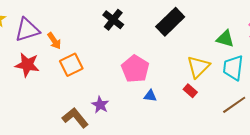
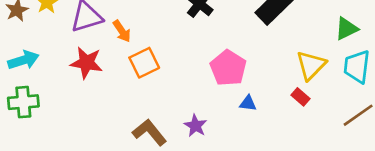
green triangle: (225, 39) -> (346, 29), turned -42
purple star: (100, 105) -> (195, 126), moved

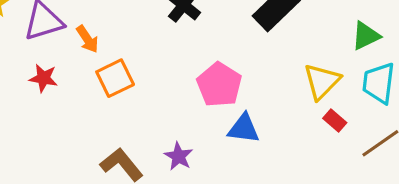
red star: (86, 63) -> (43, 78), size x0.7
red rectangle: (300, 97) -> (335, 120), moved
blue triangle: (248, 103) -> (244, 129), size x1.5

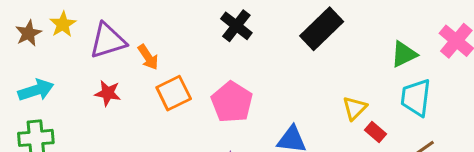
yellow triangle: (322, 81) -> (355, 108), moved, size x0.7
pink pentagon: (219, 85) -> (232, 102), moved

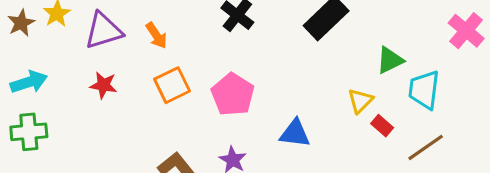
green triangle: (404, 54) -> (390, 60), moved
orange arrow: (148, 57) -> (156, 35), moved

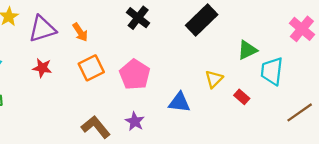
yellow triangle: (360, 101) -> (214, 79), moved
brown line: (426, 147) -> (300, 112), moved

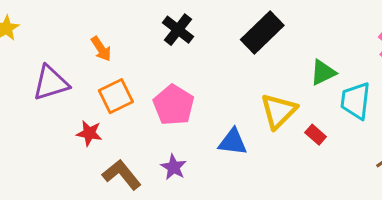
purple triangle: (42, 29) -> (51, 83), moved
red star: (42, 68) -> (89, 133), moved
yellow triangle: (214, 79) -> (279, 111), size x1.5

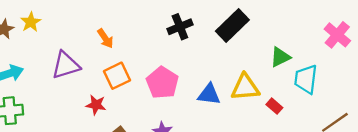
black cross: (178, 30) -> (180, 27), moved, turned 30
yellow triangle: (279, 111) -> (245, 87), turned 40
blue triangle: (233, 142) -> (209, 94), moved

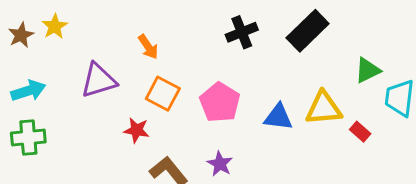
orange square: (117, 76) -> (163, 94), turned -36

